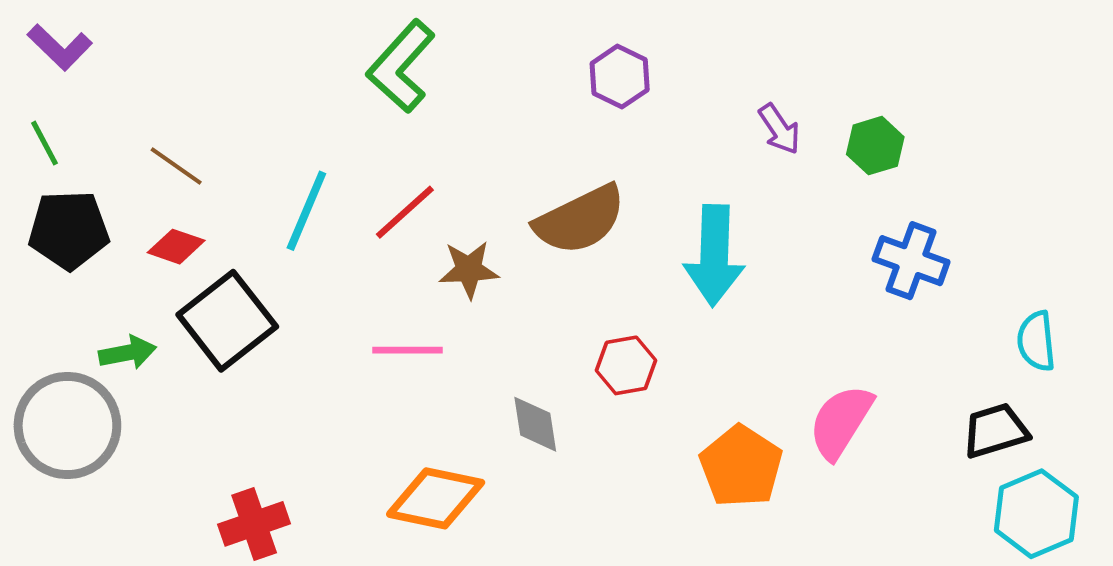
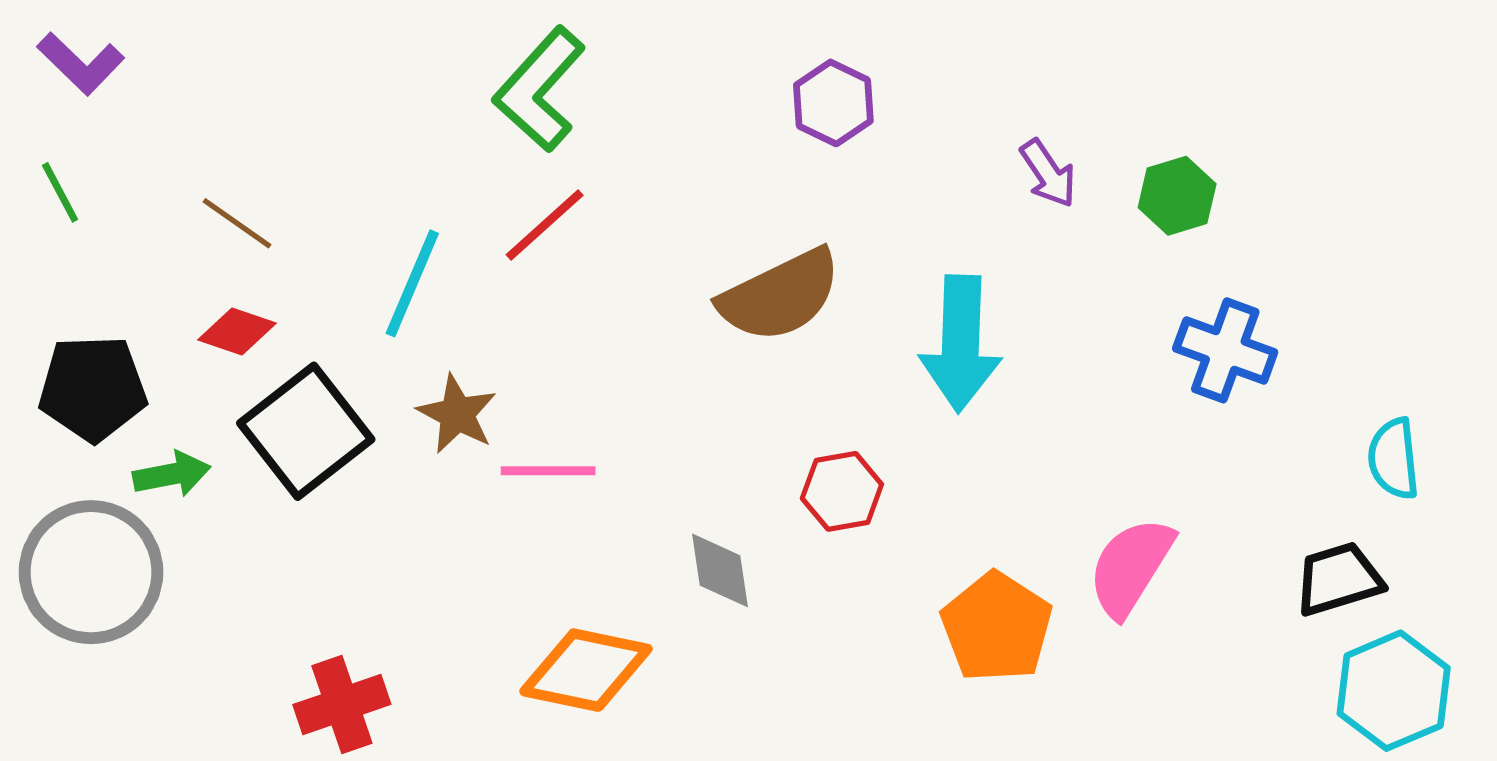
red line: (405, 212) -> (545, 225), moved
black pentagon: (69, 230) -> (93, 388), moved
brown star: (469, 270) -> (457, 414), moved, turned 30

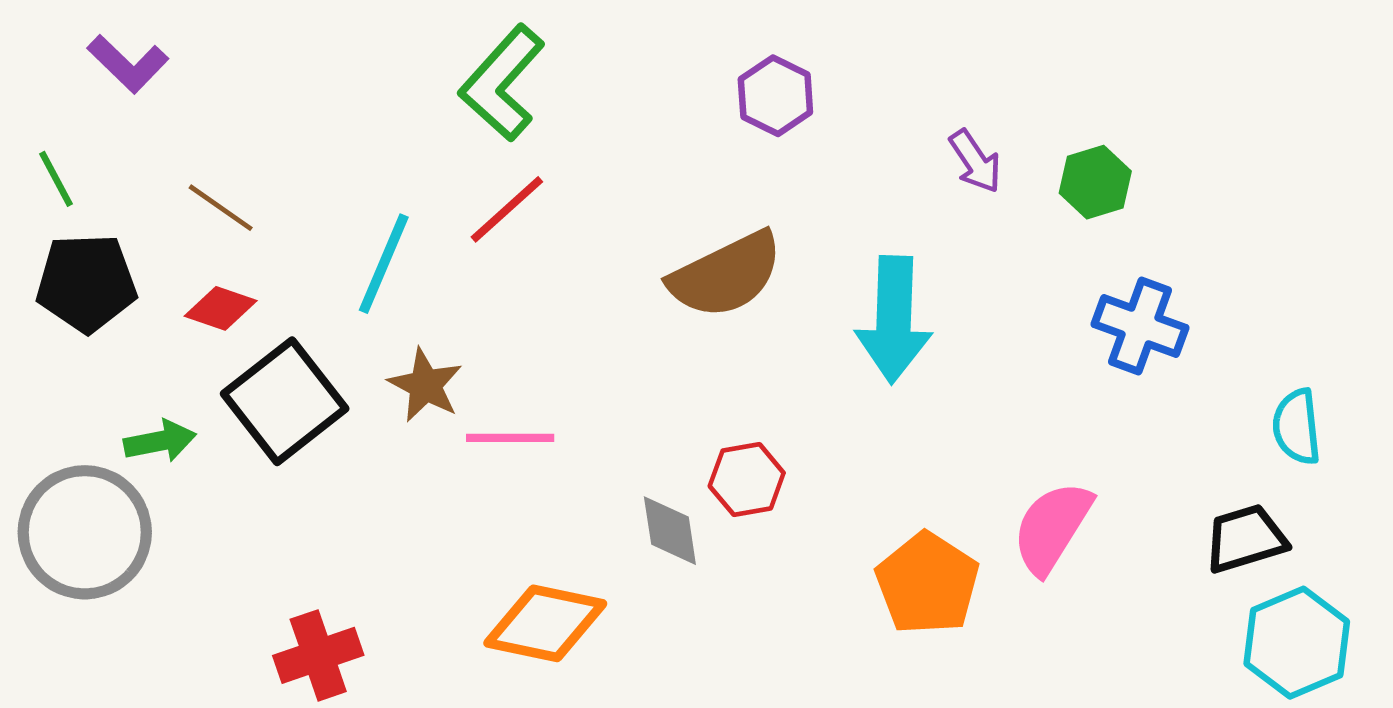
purple L-shape: (81, 63) -> (128, 64), moved
black pentagon: (93, 388) -> (86, 283), moved
red hexagon: (842, 491) -> (747, 480), moved

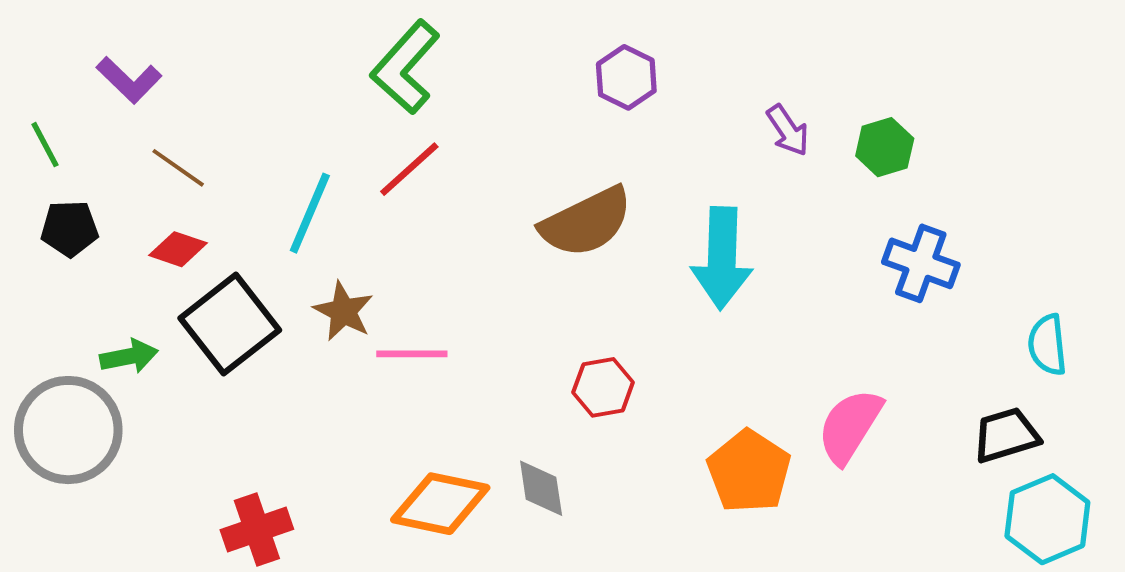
purple L-shape: (128, 64) -> (129, 80), moved
black pentagon: (86, 283) -> (70, 229), size x0.7
gray diamond: (670, 531) -> (541, 488), moved

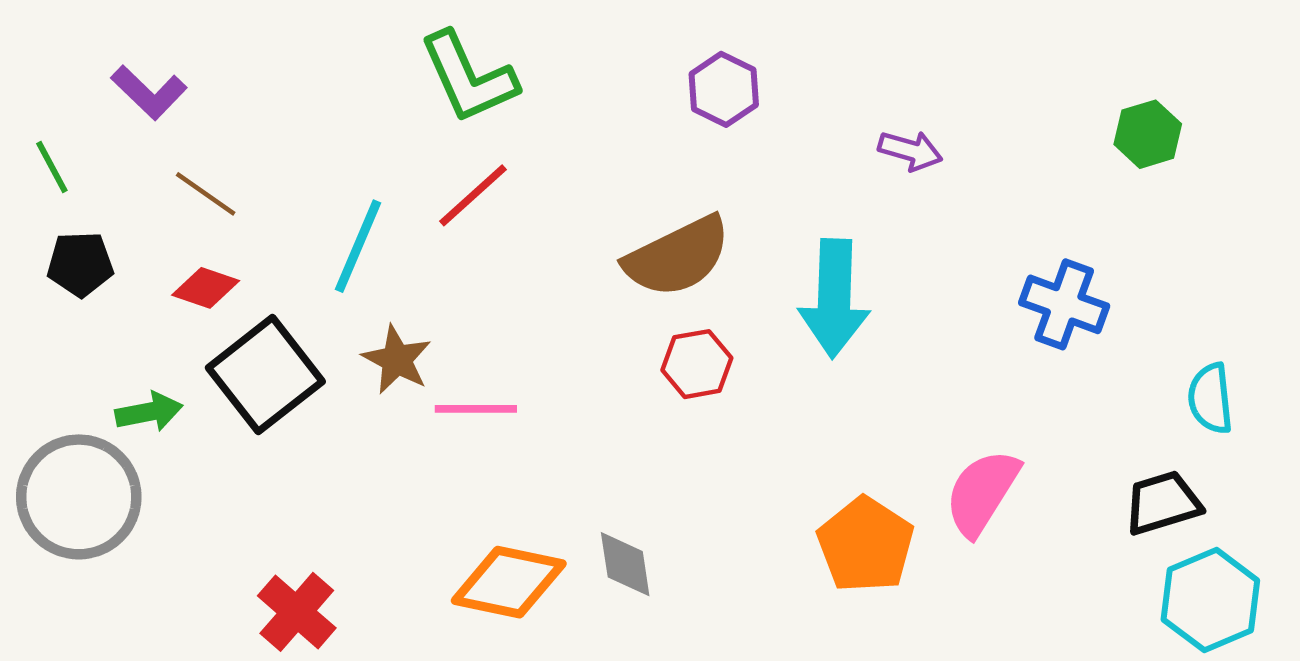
green L-shape: (405, 67) -> (468, 77), turned -66
purple arrow: (788, 130) -> (910, 151), turned -40
green hexagon: (885, 147) -> (1148, 134), moved
red hexagon: (603, 387) -> (697, 364), moved
red cross: (257, 530) -> (297, 612), turned -30

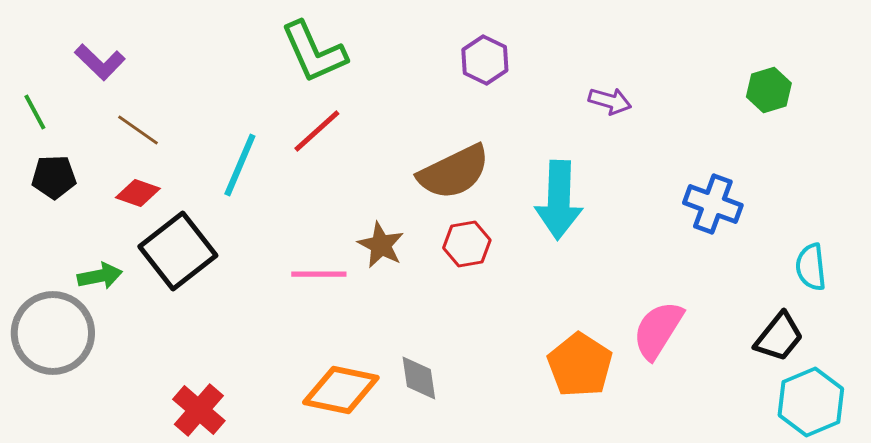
brown star: (397, 360) -> (381, 245), moved
black trapezoid: (1163, 503) -> (779, 337), turned 146

